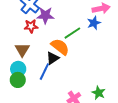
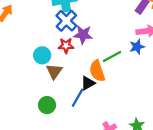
orange semicircle: (60, 47) -> (97, 71), turned -150
cyan circle: (18, 69) -> (42, 55), moved

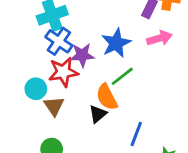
red star: (66, 46) -> (63, 72), size x1.5
blue star: (137, 47) -> (116, 43), moved, size x1.5
blue line: (78, 98) -> (136, 134), moved

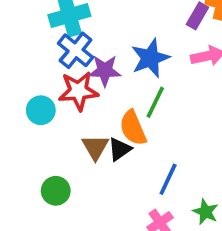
green line: (122, 76) -> (155, 102), turned -30
brown triangle: (54, 106) -> (95, 147), moved

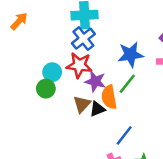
purple star: (105, 71) -> (95, 81), moved
green circle: (56, 191) -> (46, 89), moved

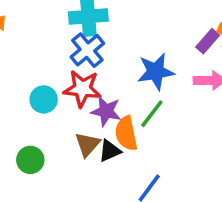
green circle: (46, 89) -> (30, 160), moved

